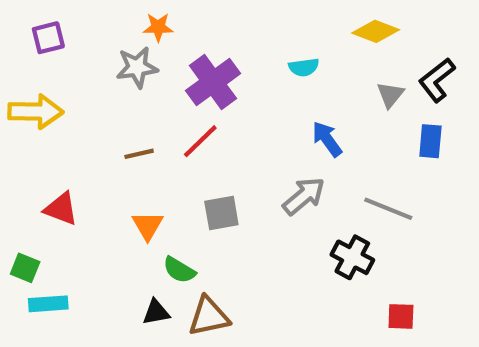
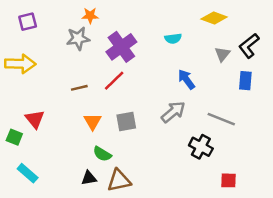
red triangle: (61, 209) -> (35, 119), turned 30
orange triangle: (148, 226) -> (93, 121), moved
green square: (25, 268) -> (14, 137), moved
cyan rectangle: (48, 304) -> (28, 173), turned 45

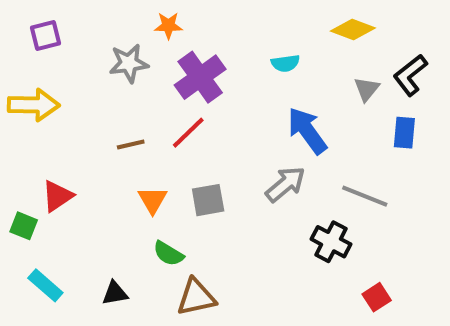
orange star: (90, 16) -> (168, 26), moved
blue arrow: (186, 79) -> (307, 131), size x1.4
red triangle: (35, 119) -> (57, 196), turned 35
black triangle: (89, 178) -> (115, 293), moved
red square: (228, 180) -> (377, 297), turned -35

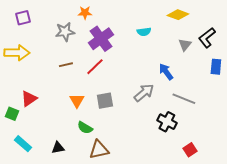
blue arrow: (307, 131) -> (166, 72), moved, size x0.7
blue rectangle: (404, 133) -> (216, 67), moved
brown line: (131, 145) -> (66, 65), moved

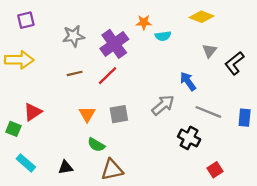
orange star: (85, 13) -> (144, 22), moved
black L-shape: (207, 38) -> (234, 63), moved
blue rectangle: (216, 67) -> (245, 118), moved

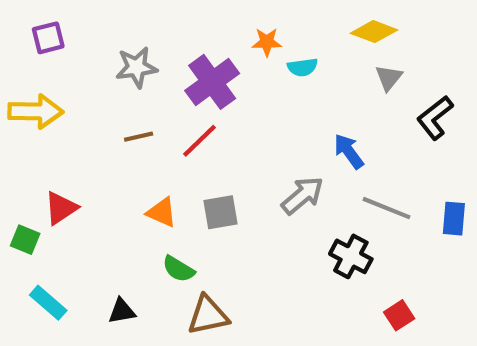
gray triangle: (209, 51) -> (389, 78), moved
orange triangle: (87, 114) -> (162, 212), turned -36

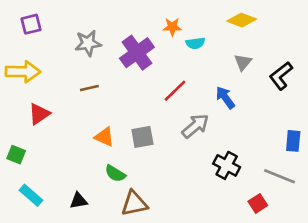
gray triangle: (389, 78) -> (243, 62), moved
red line: (200, 141) -> (175, 91), moved
red triangle: (61, 208) -> (39, 114), moved
gray line: (387, 208) -> (280, 176), moved

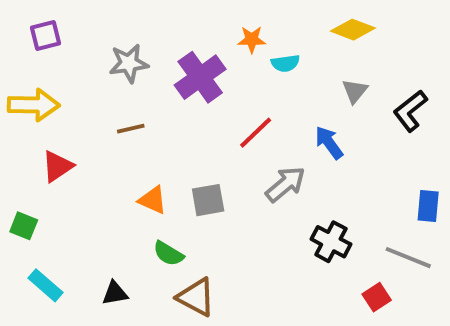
brown triangle: (134, 203) -> (196, 297), turned 40

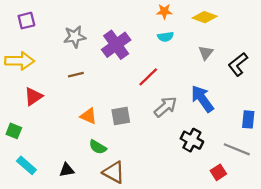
orange star: (252, 39) -> (164, 11), moved
blue arrow: (329, 143) -> (202, 99), moved, size x1.4

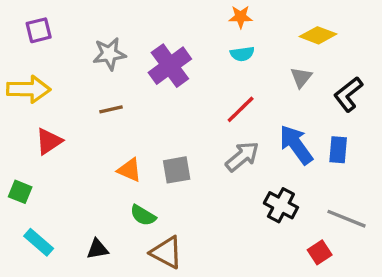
yellow diamond: (205, 17) -> (318, 35), moved
red line: (148, 77) -> (241, 109), moved
blue rectangle: (248, 119) -> (338, 150), moved

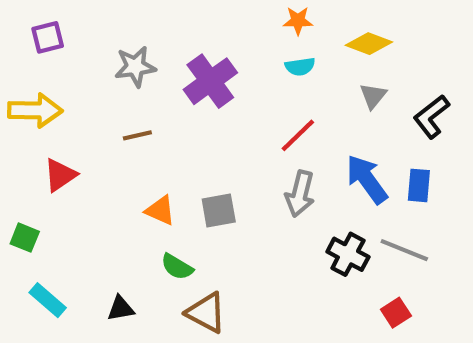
yellow diamond: (318, 35) -> (369, 44), moved
gray arrow: (242, 156) -> (300, 194), turned 144
gray line: (347, 219) -> (404, 250), moved

